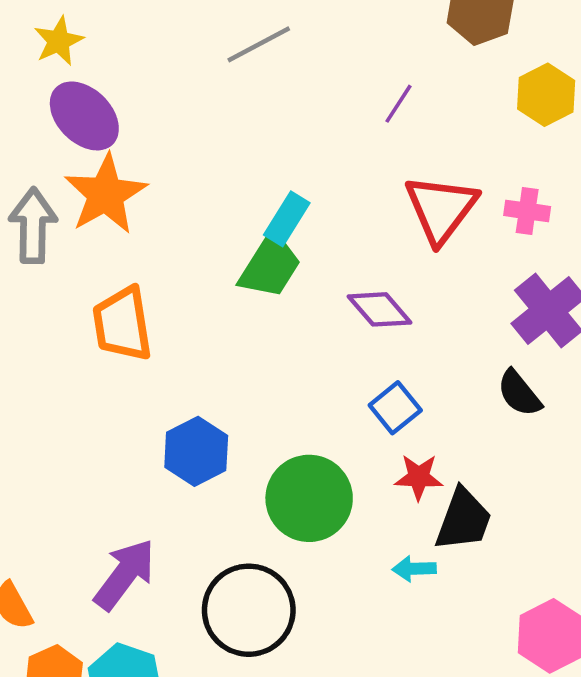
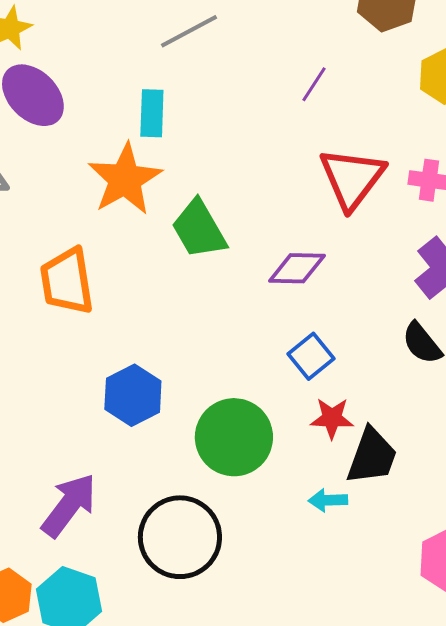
orange star: (106, 194) -> (125, 179), moved
cyan rectangle: (287, 219) -> (152, 113), moved, turned -30
green trapezoid: (270, 266) -> (199, 229), turned 118
purple diamond: (380, 309) -> (297, 268), turned -48

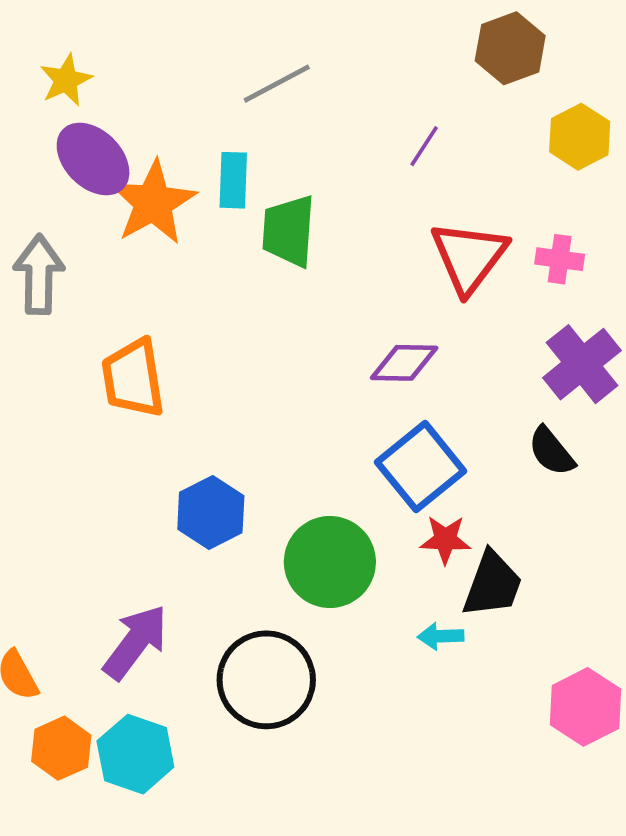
orange star: (125, 179) -> (153, 203), moved
green trapezoid: (199, 229) -> (289, 231), moved, turned 34
blue square: (311, 356) -> (421, 467), size x1.6

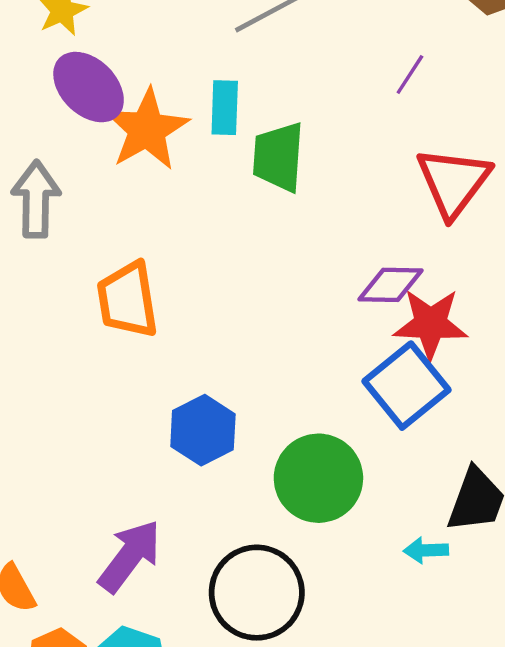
red star: (445, 540) -> (431, 324), moved, size x1.5

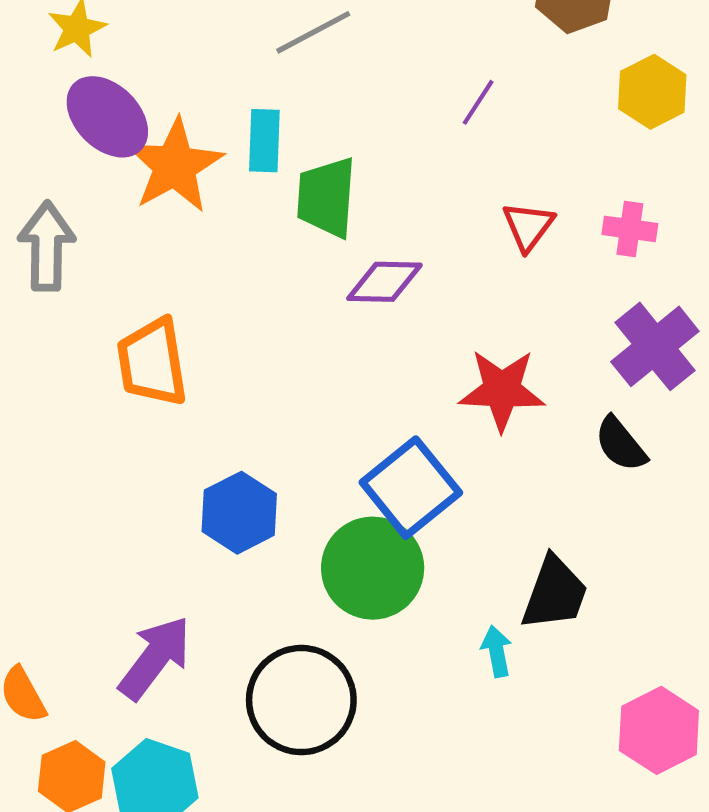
red triangle: (453, 182) -> (528, 226), size x0.6
purple diamond: (391, 285) -> (384, 282), moved
blue square: (407, 386) -> (411, 488), moved
cyan arrow: (426, 550) -> (497, 651), turned 81

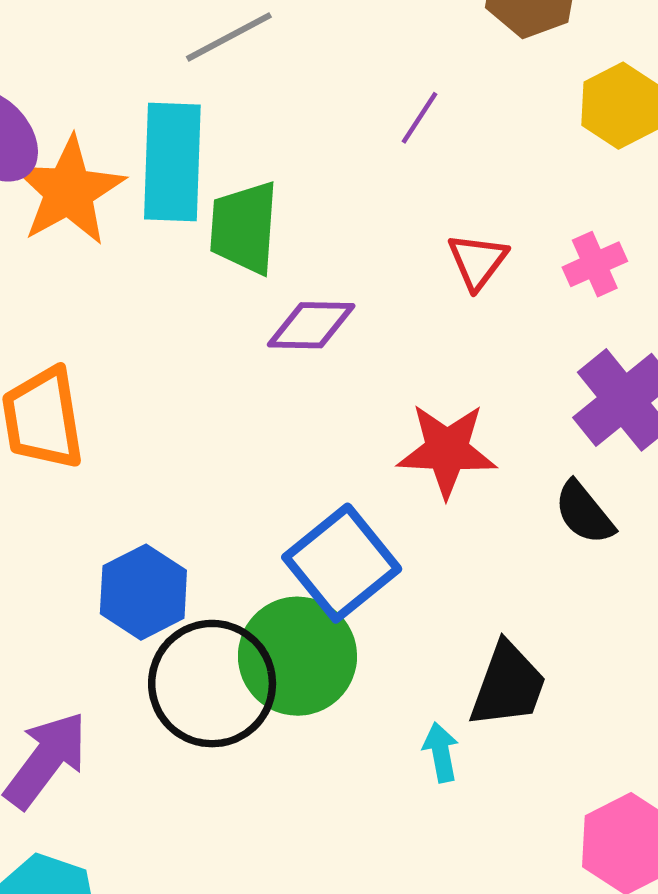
cyan rectangle: (264, 141) -> (172, 162), size x1.6
pink cross: (630, 229) -> (595, 264), turned -32
black circle: (301, 700) -> (212, 684), moved

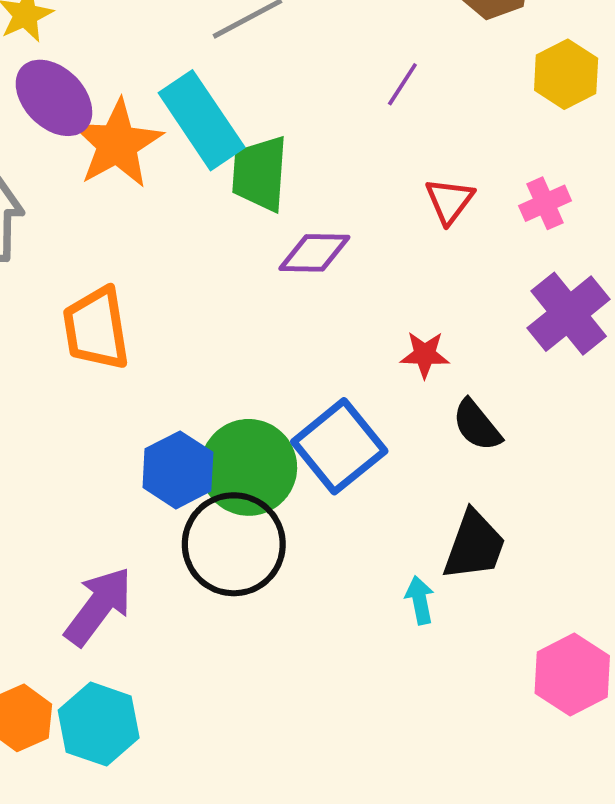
cyan rectangle: (172, 162) -> (202, 120), turned -36
red star: (447, 450) -> (425, 355), size x0.6
black semicircle: (584, 513) -> (477, 425), moved
green circle: (297, 656) -> (249, 467), moved

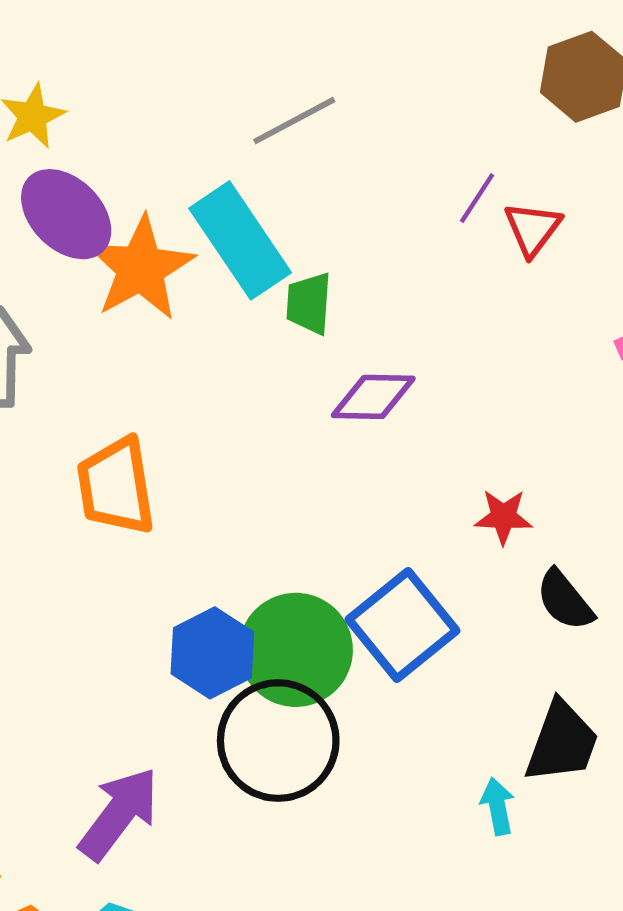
green trapezoid: (260, 174) -> (309, 303), size x0.7
red triangle: (450, 201) -> (533, 229), moved

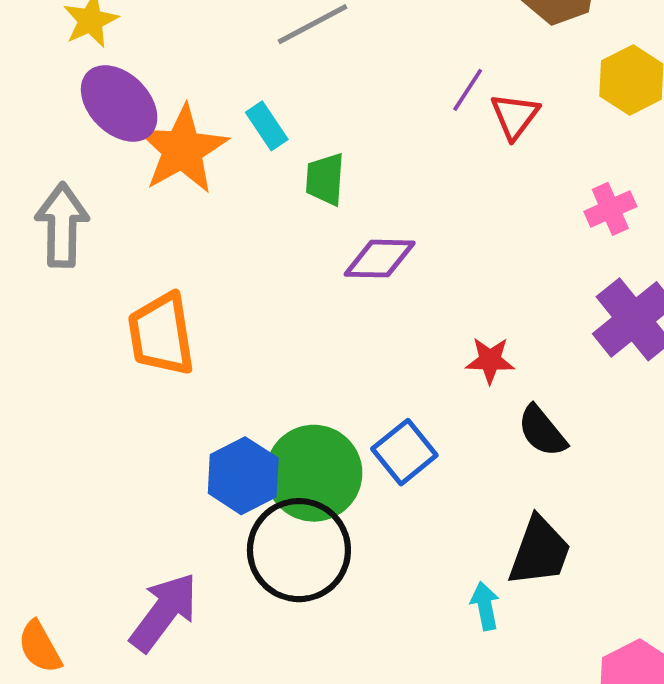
cyan rectangle: (240, 240) -> (267, 126), size x0.5
blue square: (402, 625) -> (404, 452), size x0.7

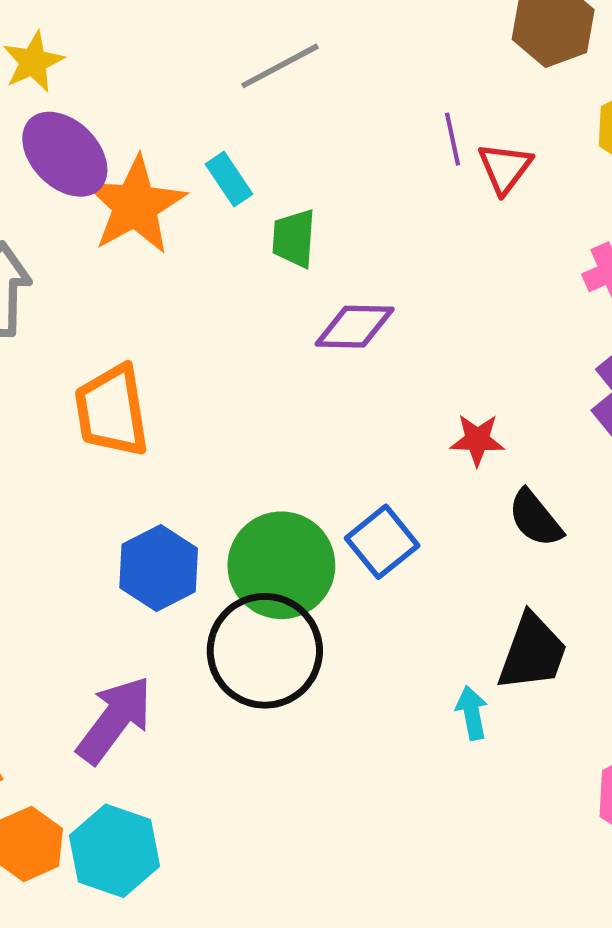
purple line: (468, 90) -> (452, 139), turned -45
blue hexagon: (243, 476) -> (159, 568), moved

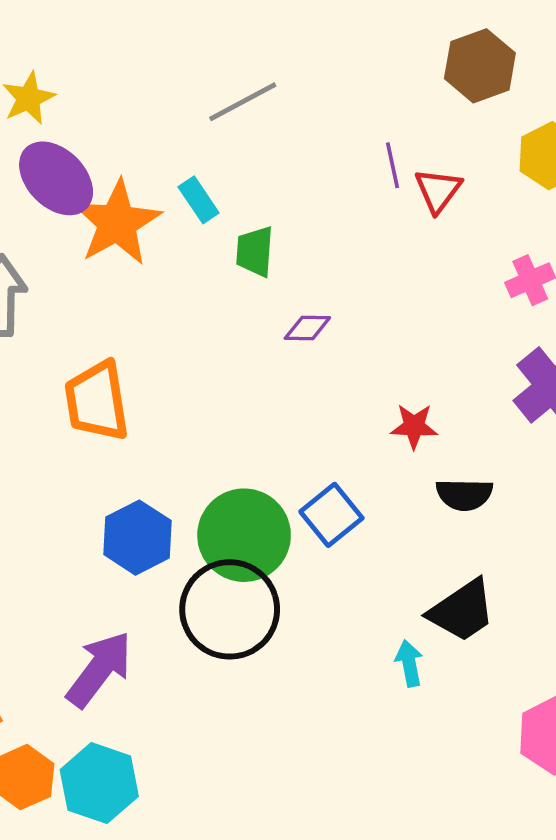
purple diamond: (355, 327) -> (307, 328), size x0.7
black semicircle: (535, 518) -> (464, 494), turned -50
black trapezoid: (532, 652) -> (462, 611), turned 36

